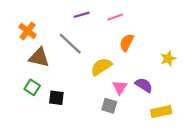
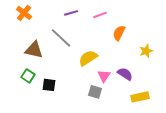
orange cross: (28, 31) -> (24, 13), moved
orange semicircle: (127, 42) -> (119, 33), moved

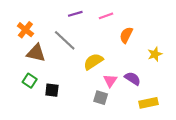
orange cross: (24, 13) -> (25, 30), moved

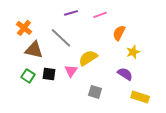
yellow star: (155, 54) -> (133, 52), moved
pink triangle: (110, 81) -> (71, 71), moved
black square: (52, 90) -> (49, 74), moved
yellow rectangle: (148, 103) -> (140, 97), turned 30

